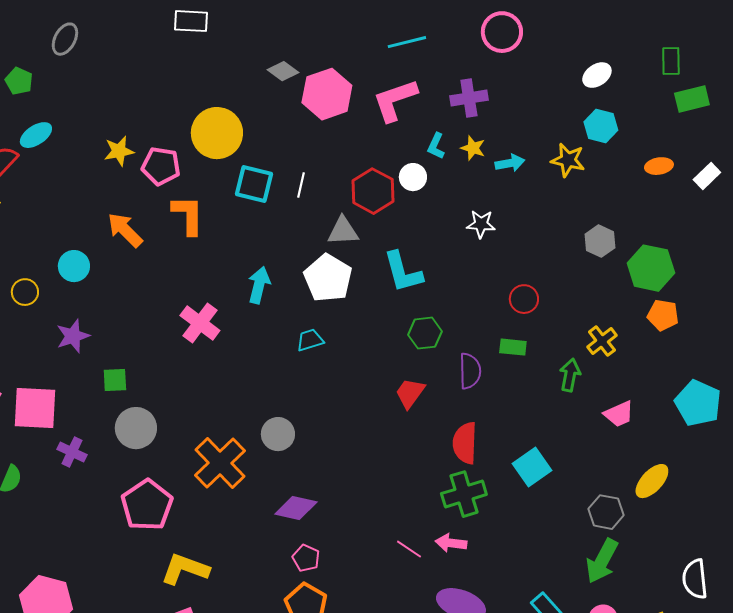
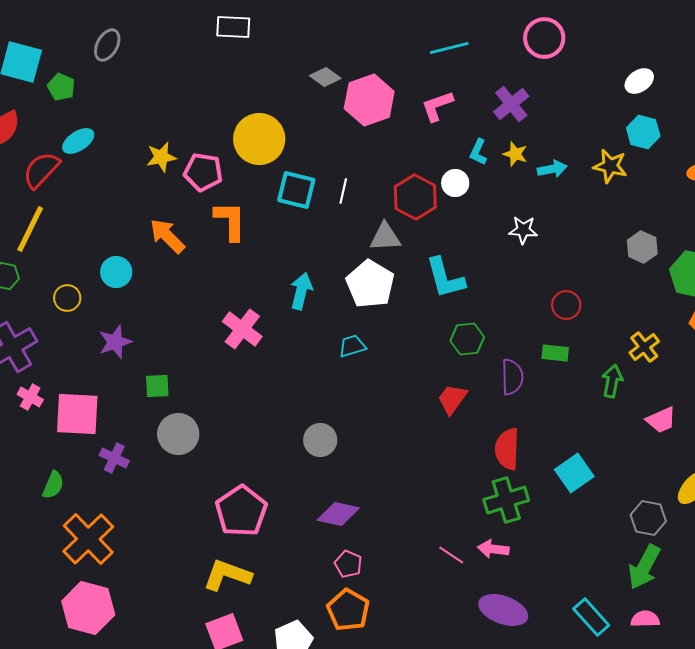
purple cross: (469, 98) -> (511, 104), turned -30
pink L-shape: (395, 100) -> (437, 106), size x0.7
orange cross: (220, 463) -> (88, 539), moved
pink pentagon: (147, 505) -> (241, 511), moved

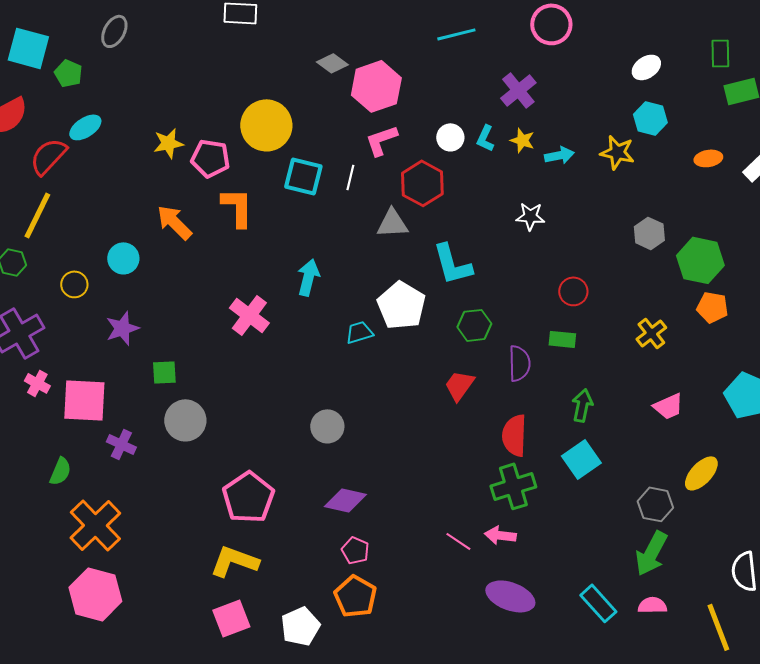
pink L-shape: (437, 106) -> (381, 140), moved
white circle: (455, 183) -> (450, 137), moved
white pentagon: (370, 284) -> (401, 305), moved
green arrow: (612, 381) -> (582, 405), moved

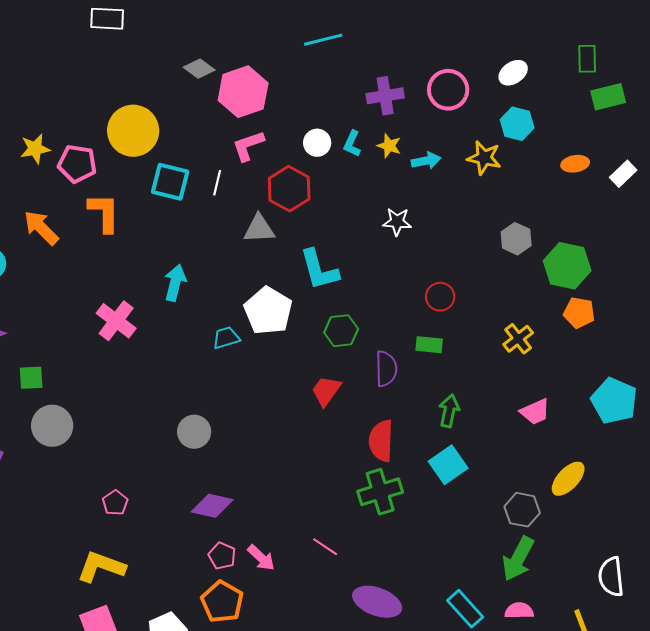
pink circle: (551, 24) -> (448, 90), moved
purple cross: (518, 90) -> (385, 96), turned 30
pink pentagon: (248, 497) -> (115, 503), size x0.5
pink arrow: (500, 535) -> (261, 558), moved, turned -144

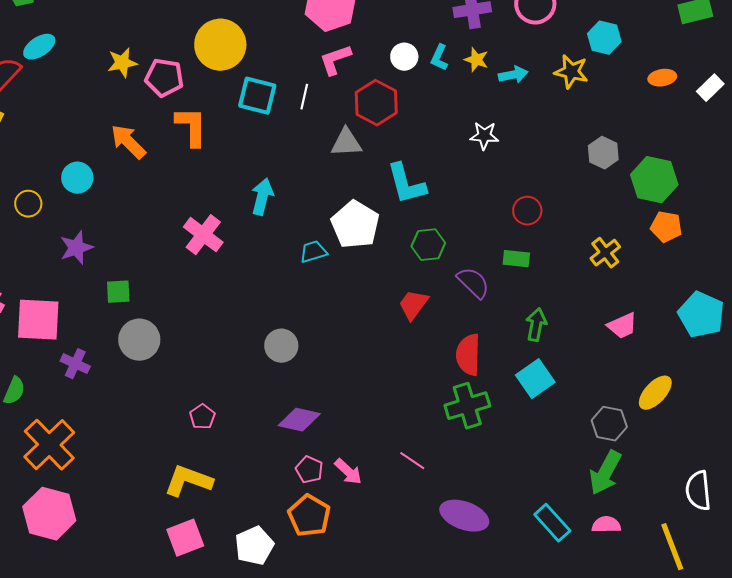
purple semicircle: (386, 369) -> (473, 283), turned -45

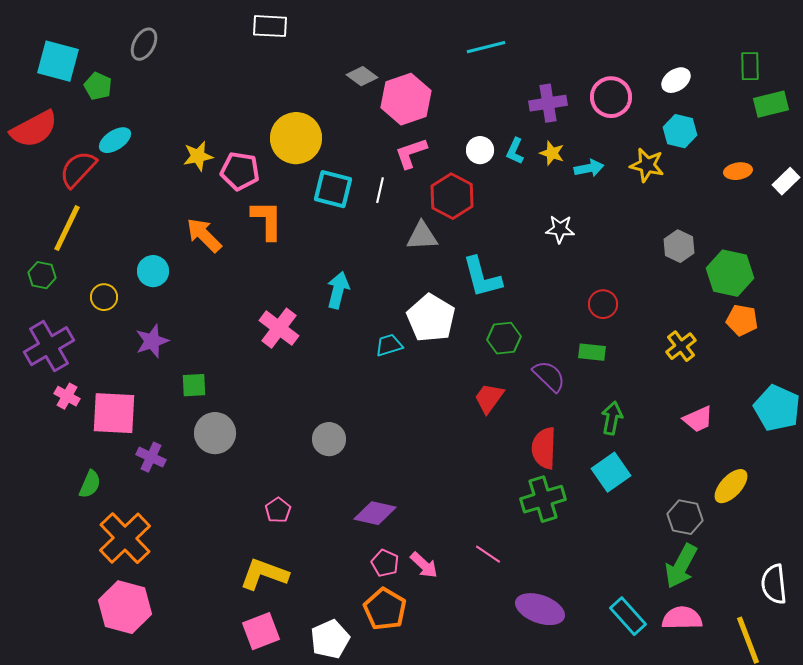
gray circle: (281, 346) -> (329, 439), moved
pink semicircle: (606, 525) -> (682, 618), size x1.4

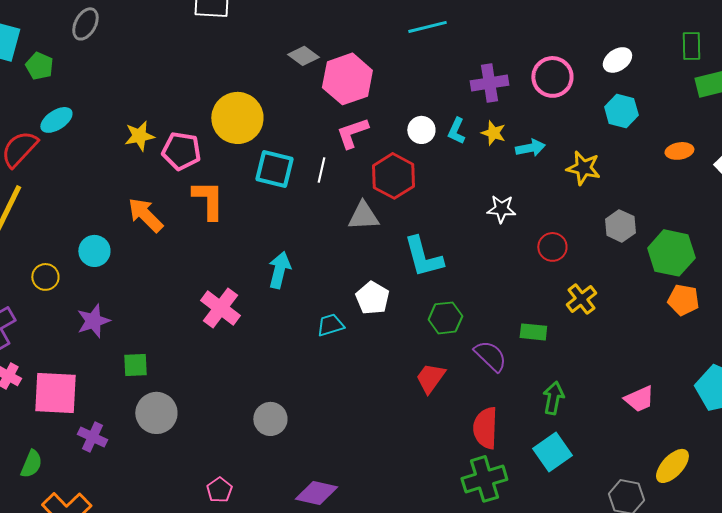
yellow star: (647, 165) -> (583, 168), moved
red circle: (603, 304) -> (552, 247), moved
white pentagon: (431, 318) -> (372, 298), size x0.7
yellow cross: (681, 346) -> (581, 299), moved

